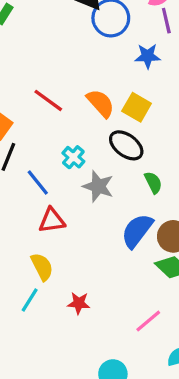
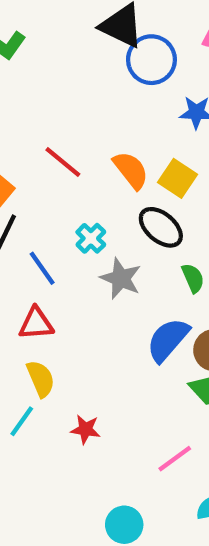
red triangle: (52, 220) -> (36, 324), moved

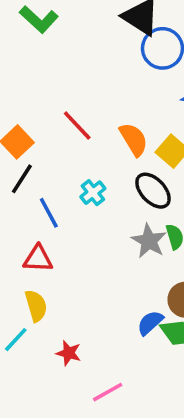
gray star: (121, 278) -> (149, 241), moved
blue semicircle: (168, 340) -> (150, 323), moved, size x0.7
pink line: (175, 459) -> (108, 392), moved

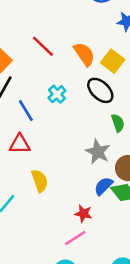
gray star: (149, 241) -> (98, 152), moved
yellow semicircle: (36, 306) -> (40, 181), moved
red star: (69, 353) -> (83, 214), moved

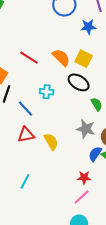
cyan cross: (57, 94) -> (47, 92), turned -32
yellow semicircle: (40, 181) -> (51, 142), moved

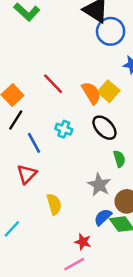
yellow square: (84, 59) -> (109, 91), moved
red triangle: (26, 135) -> (27, 174), turned -48
yellow semicircle: (51, 142) -> (54, 204), moved

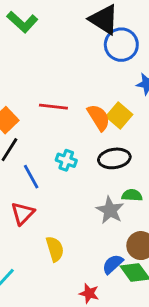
red line: (53, 84) -> (53, 107), turned -40
black ellipse: (104, 128) -> (114, 158), turned -55
green semicircle: (119, 159) -> (132, 195), turned -70
gray star: (99, 185) -> (110, 210), moved

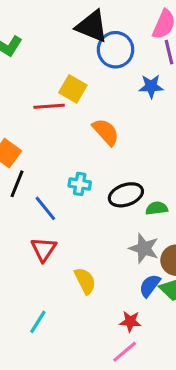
red line: (53, 107) -> (49, 106), moved
yellow square: (119, 115) -> (73, 89), moved
black ellipse: (114, 158) -> (126, 195), moved
gray star: (110, 210) -> (144, 248), moved

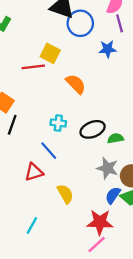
blue line: (45, 208) -> (49, 151), moved
red triangle: (44, 249) -> (34, 172), turned 42
red star: (130, 321) -> (100, 222), size x1.6

